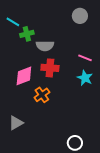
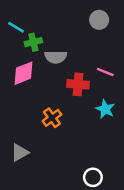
red cross: (50, 68) -> (78, 84), moved
pink diamond: (24, 76) -> (23, 73), moved
cyan star: (85, 78) -> (105, 109), moved

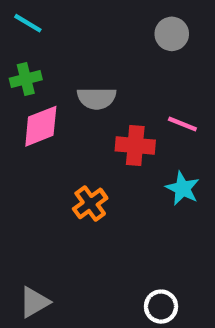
cyan line: (16, 27) -> (28, 23), moved
green cross: (33, 42) -> (26, 79), moved
gray triangle: (20, 153) -> (34, 302), moved

